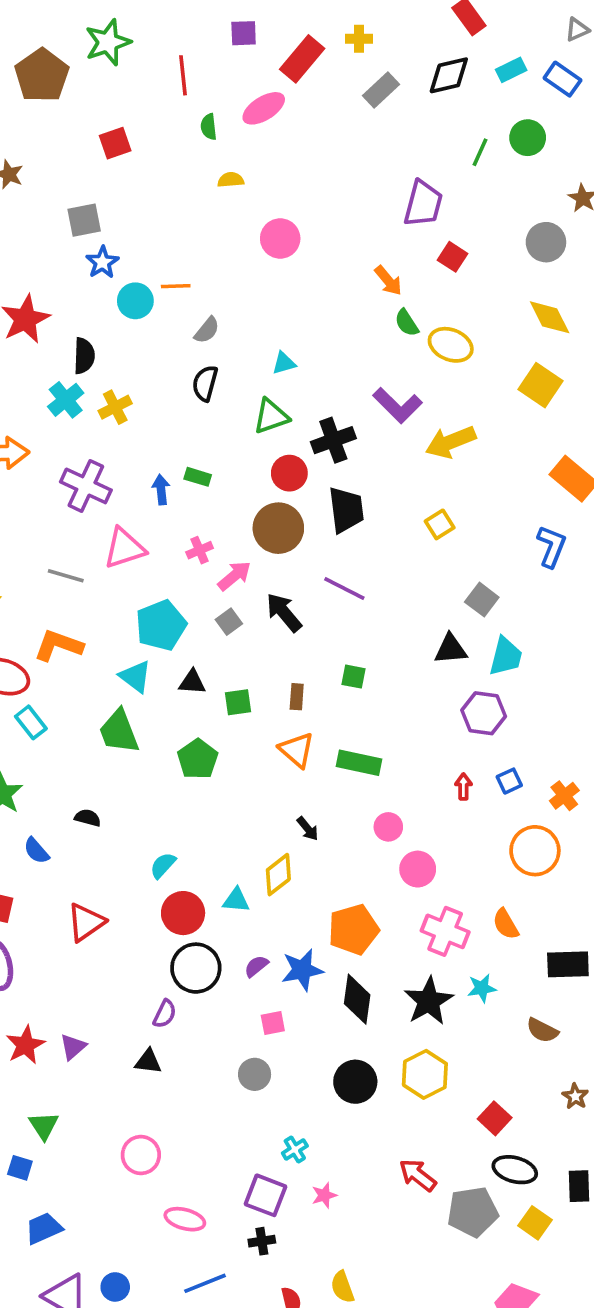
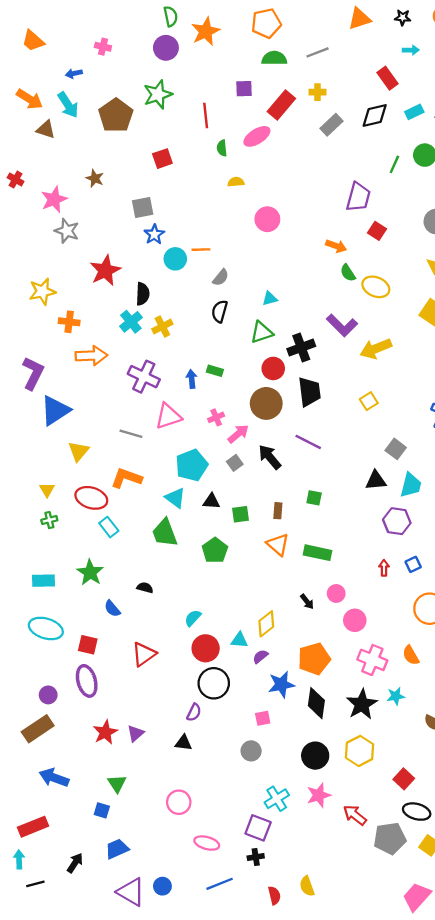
orange arrow: (388, 281) -> (336, 246), turned -30
black arrow: (308, 829) -> (307, 602), moved
purple semicircle: (256, 966) -> (260, 656), moved
cyan cross: (295, 1149) -> (277, 799), size x1.5
pink star: (324, 1195) -> (319, 795), moved, size x1.5

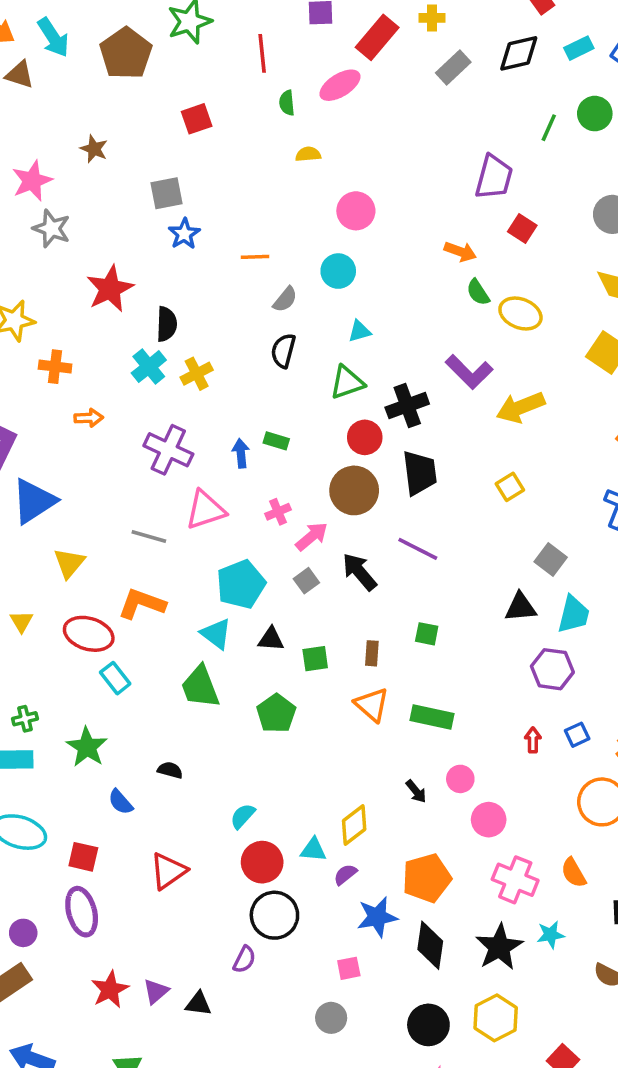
cyan circle: (175, 259) -> (338, 271), moved
orange arrow: (91, 356) -> (89, 418), size x0.6
green cross: (49, 520) -> (25, 719), moved
black triangle: (183, 743) -> (198, 1004), moved

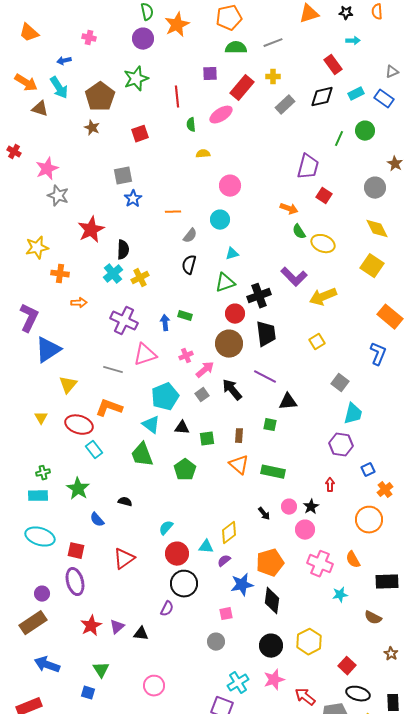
brown star: (94, 149) -> (92, 128), moved
black triangle: (520, 607) -> (288, 402), moved
blue square: (577, 735) -> (368, 470), moved
black star: (499, 947) -> (311, 507), moved, size x0.6

